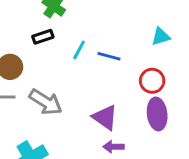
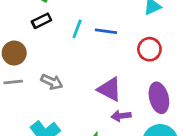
gray arrow: (46, 102) -> (52, 82), size x0.7
purple ellipse: (157, 114) -> (159, 98), moved

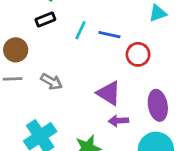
red circle: (149, 49) -> (138, 54), moved

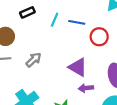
gray arrow: (51, 82) -> (34, 60), turned -70

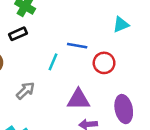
cyan line: (55, 20) -> (53, 62), moved
purple triangle: (78, 67) -> (78, 99), turned -30

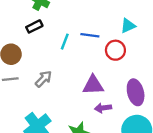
cyan triangle: (121, 25) -> (128, 26), moved
cyan line: (53, 62) -> (65, 42), moved

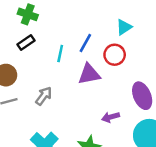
blue line: (90, 35) -> (85, 43), turned -60
purple triangle: (93, 85) -> (89, 74), moved

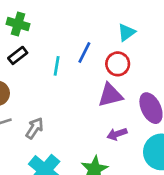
purple triangle: (89, 74) -> (110, 95), moved
gray arrow: (44, 96) -> (35, 128), moved

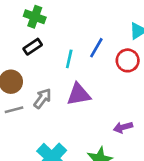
purple triangle: (110, 95) -> (79, 94), moved
gray arrow: (35, 128) -> (42, 98), moved

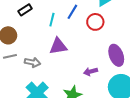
gray arrow: (42, 98) -> (33, 62), moved, turned 63

